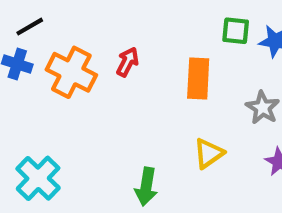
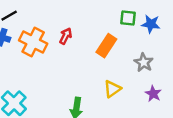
orange rectangle: (198, 79) -> (106, 46), turned 30

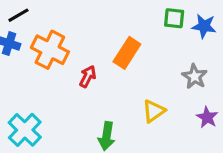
red arrow: (66, 36) -> (88, 76), moved
orange rectangle: (106, 46) -> (127, 53), moved

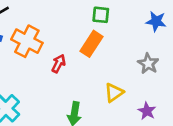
green square: (174, 18) -> (101, 15), moved
purple star: (207, 117) -> (147, 111), moved

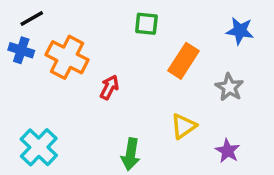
green square: (101, 15) -> (146, 24), moved
orange rectangle: (92, 44) -> (183, 61), moved

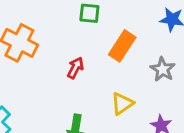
red arrow: (109, 87) -> (75, 68), moved

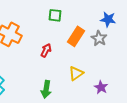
gray star: (163, 69) -> (99, 38), moved

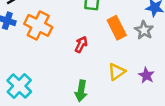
orange rectangle: (76, 36) -> (117, 28), turned -60
purple star: (101, 87) -> (146, 75), moved

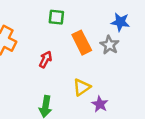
purple star: (146, 75) -> (100, 104), moved

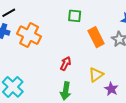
red arrow: (45, 59) -> (66, 64), moved

